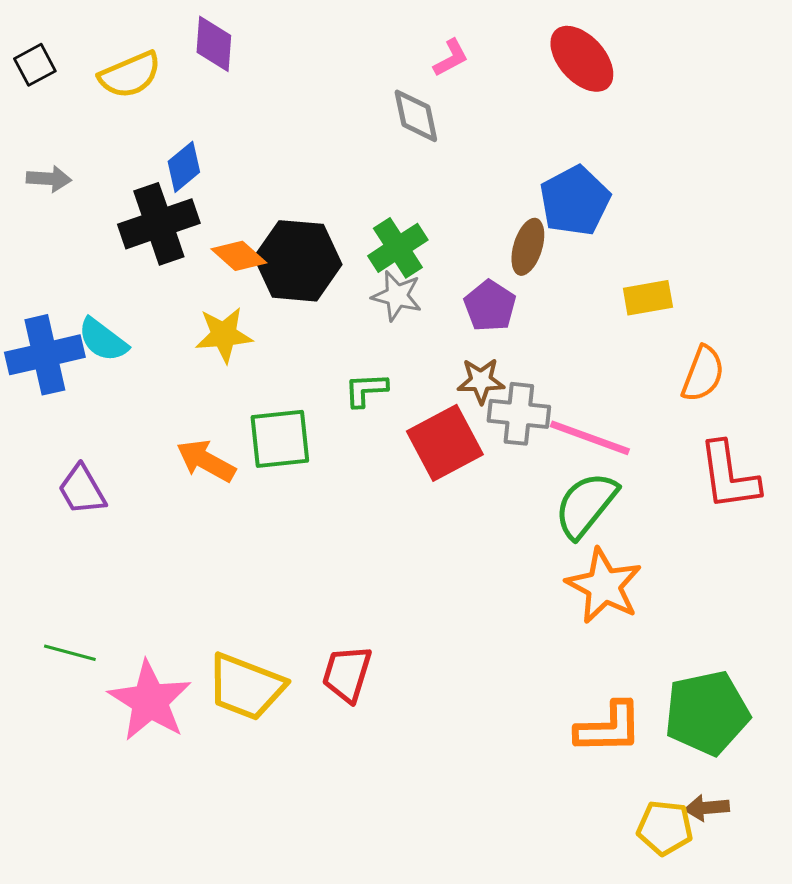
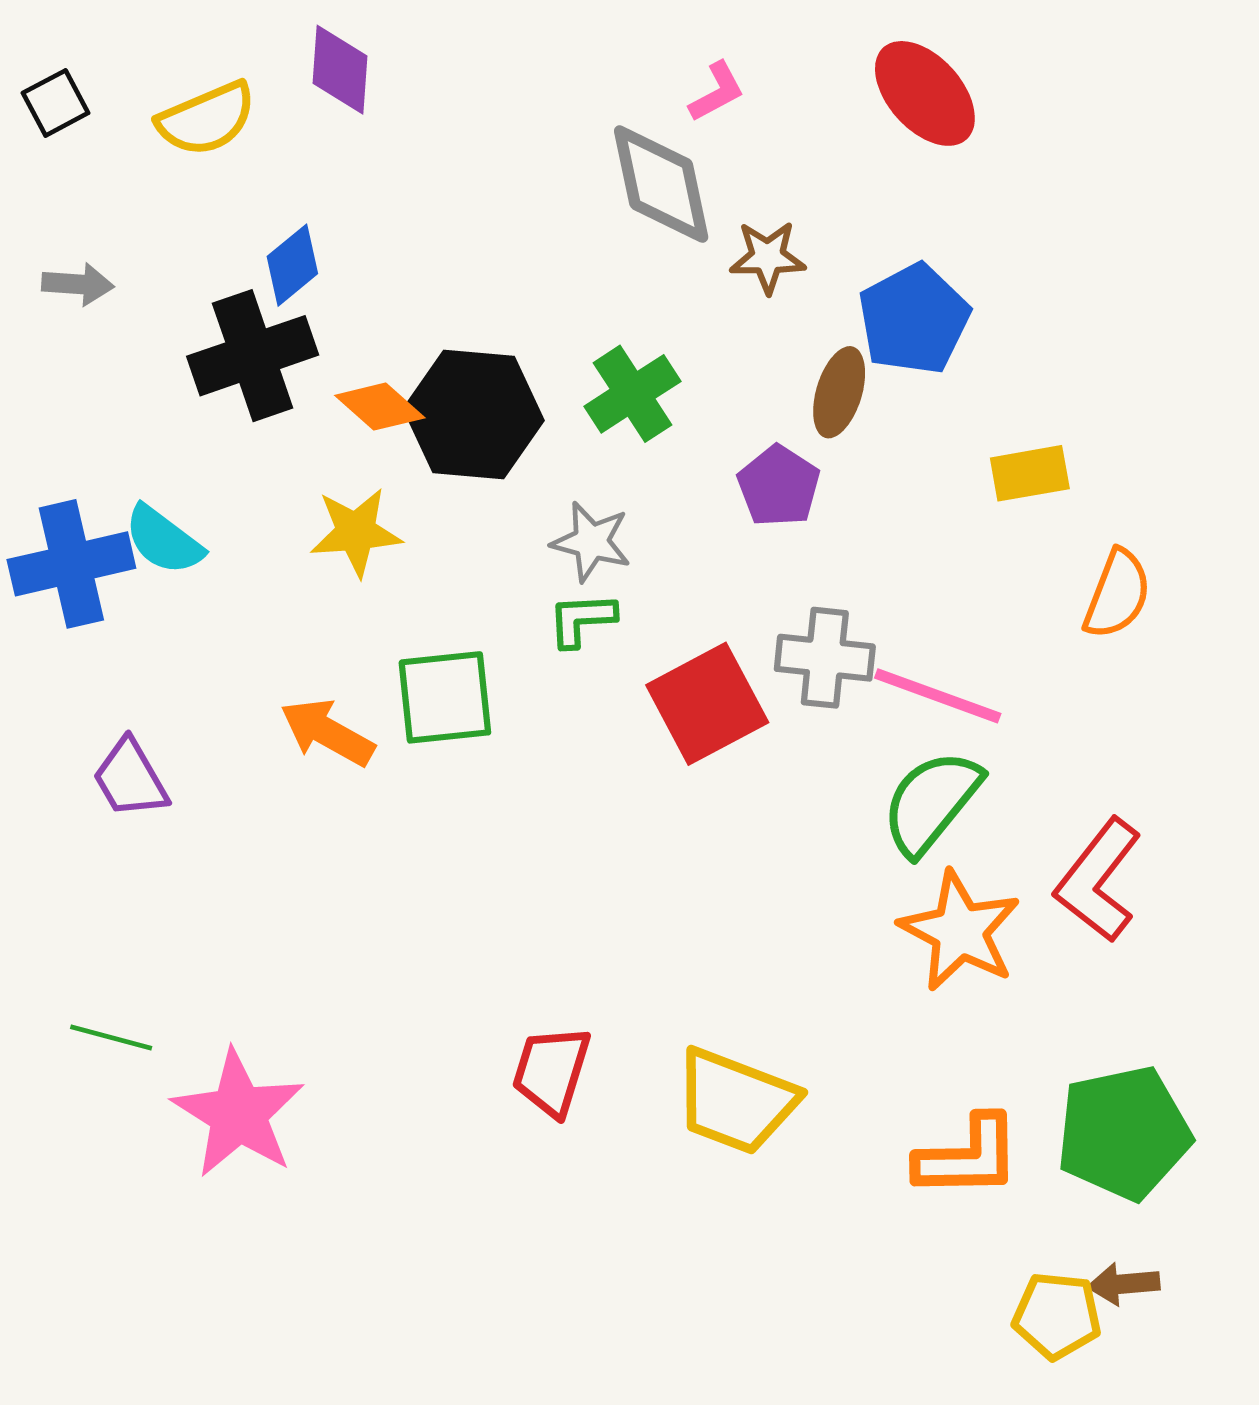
gray diamond: (416, 116) -> (661, 184), size x1.4
gray star: (397, 296) -> (591, 542), moved
brown star: (481, 381) -> (768, 257), moved
red L-shape: (729, 476) -> (1098, 880), moved, turned 46
yellow trapezoid: (246, 687) -> (736, 1101), moved

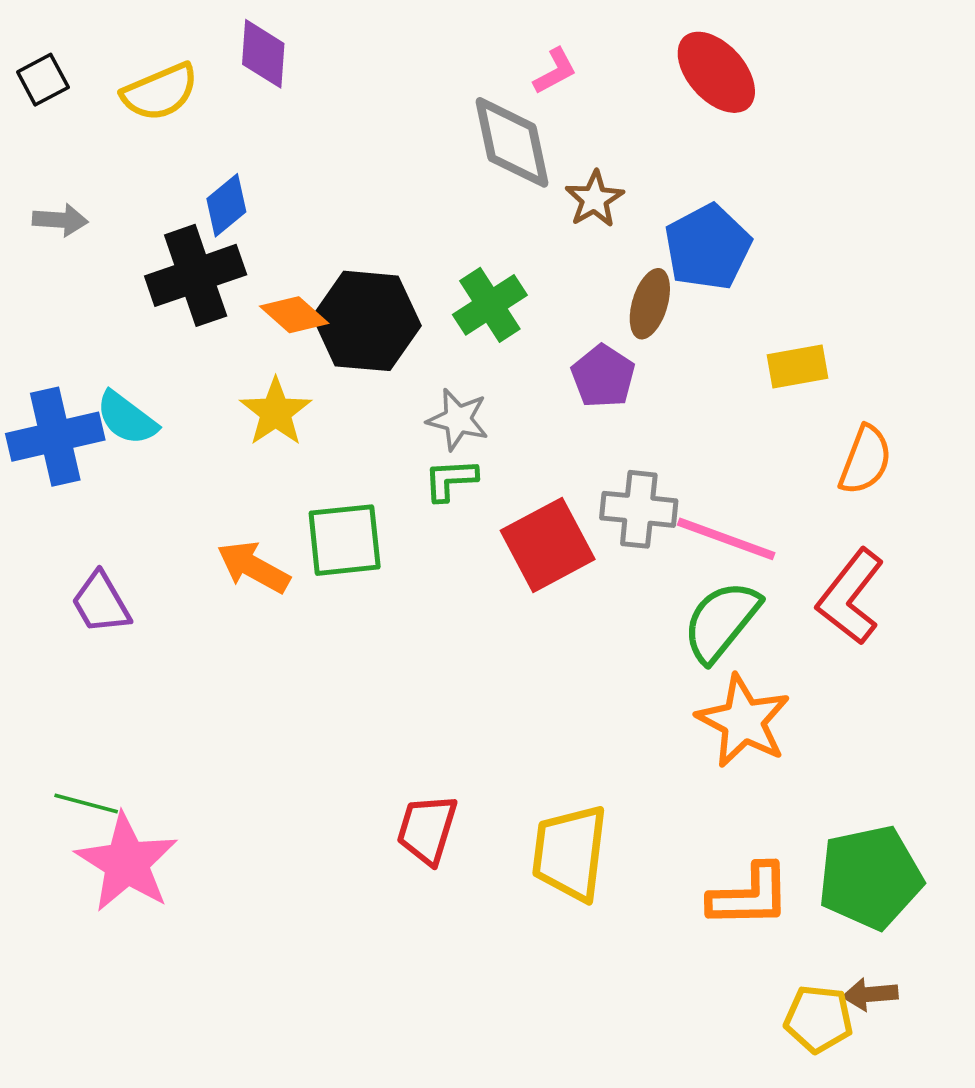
brown star: (768, 257) -> (594, 199), turned -30
yellow star: (356, 532) -> (276, 412), turned -30
red L-shape: (1098, 880) -> (850, 597), moved
yellow trapezoid: (736, 1101) -> (570, 853), turned 76
pink star: (238, 1114) -> (127, 863), moved

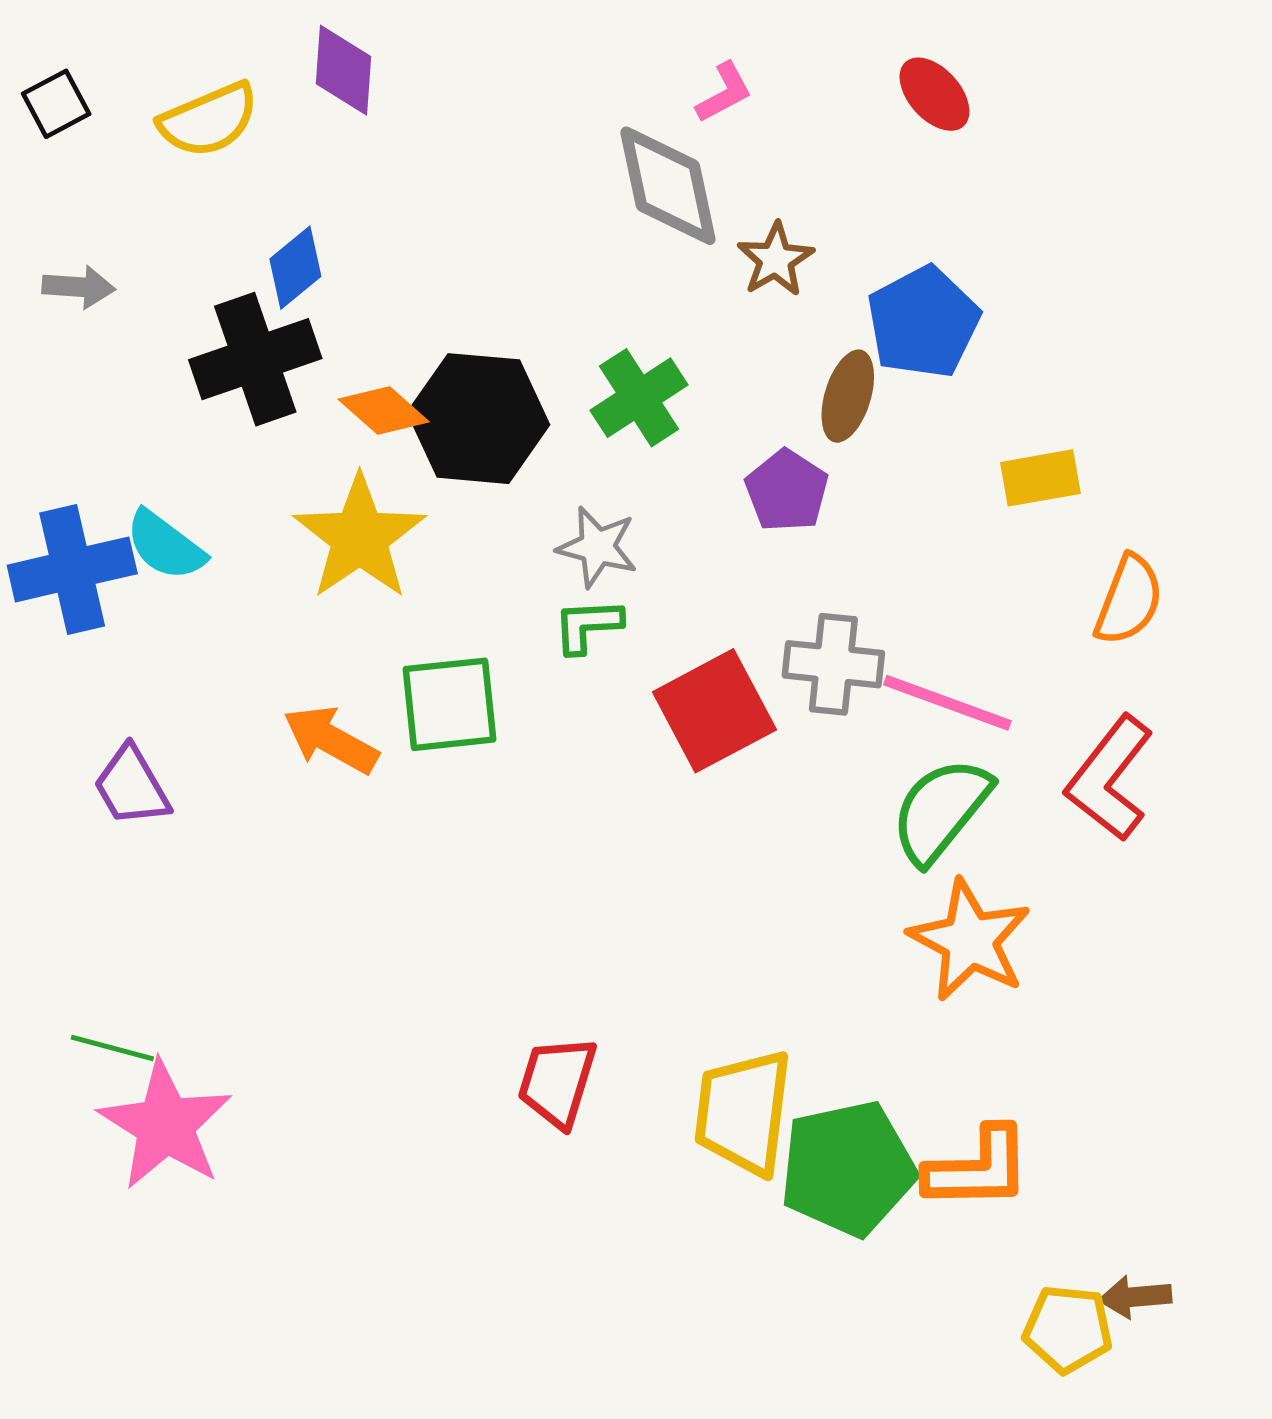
red ellipse: (716, 72) -> (934, 94), size x0.7
yellow star: (276, 412) -> (360, 537), size x1.4
green pentagon: (870, 877) -> (848, 1168), moved

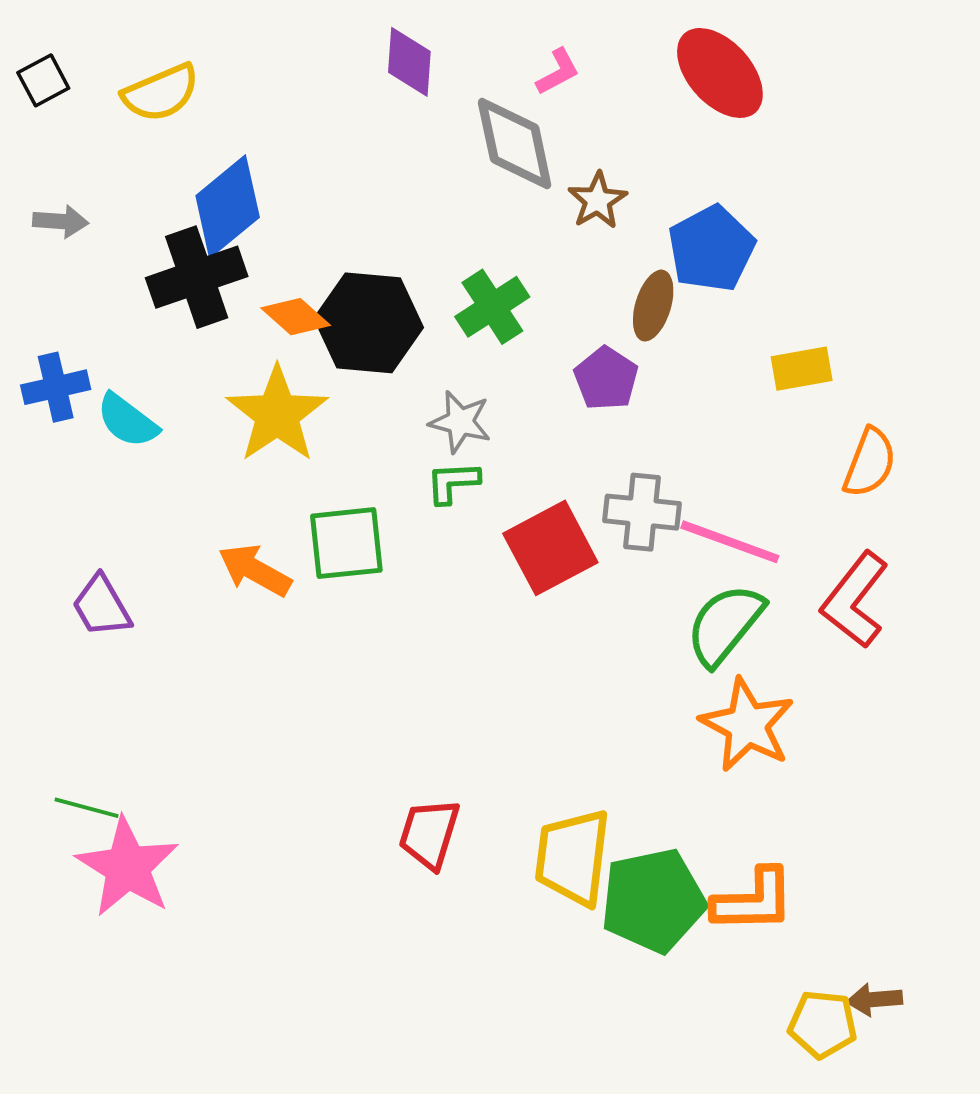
purple diamond: (344, 70) -> (409, 62), moved
red ellipse: (934, 94) -> (720, 73), size x1.6
blue diamond: (295, 268) -> (228, 207), size x1.6
blue cross: (72, 569) -> (56, 387), moved, size x0.7

